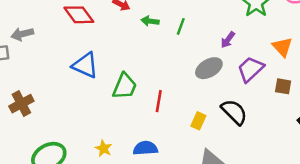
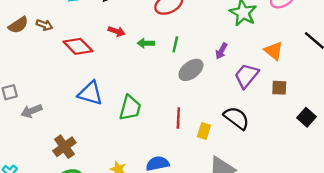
gray arrow: (22, 34) -> (31, 111), moved
gray ellipse: (209, 68) -> (191, 70), moved
red line: (159, 101) -> (178, 118), moved
brown cross: (21, 104) -> (64, 147), moved

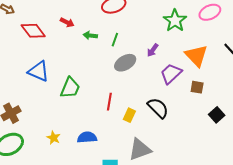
orange triangle: (274, 51) -> (196, 56), size x1.4

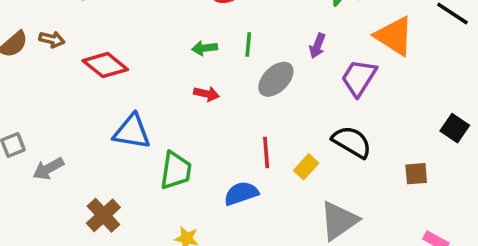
red arrow: (67, 22) -> (206, 94), moved
brown square: (197, 87) -> (416, 174), moved
green trapezoid: (70, 88) -> (176, 171), moved
yellow rectangle: (129, 115) -> (306, 167), turned 32
blue semicircle: (87, 137) -> (241, 193), moved

